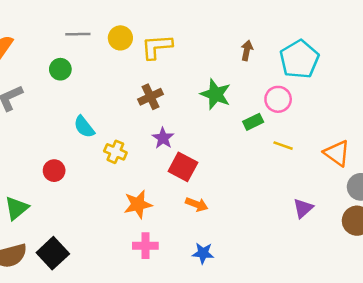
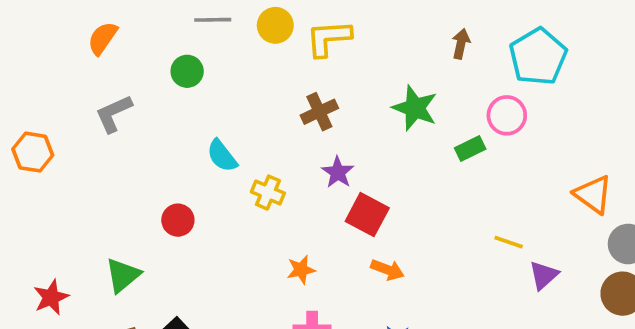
yellow line: (283, 146) -> (509, 242), moved
orange star: (138, 204) -> (301, 270), size x0.7

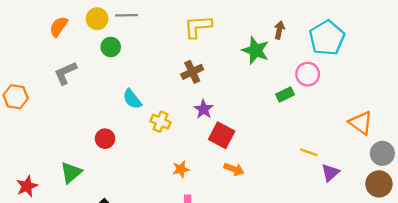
yellow circle: (275, 25) -> (97, 19), moved
green star: (415, 108) -> (256, 50), moved

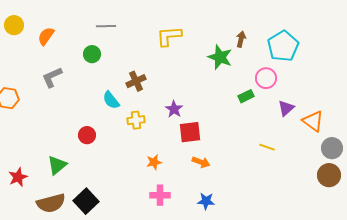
yellow circle: (97, 19) -> (14, 25), moved
brown cross: (192, 72) -> (136, 81), moved
yellow cross: (160, 122) -> (136, 120), turned -30
red square: (222, 135) -> (190, 132), turned -35
purple triangle: (330, 173) -> (286, 108), moved

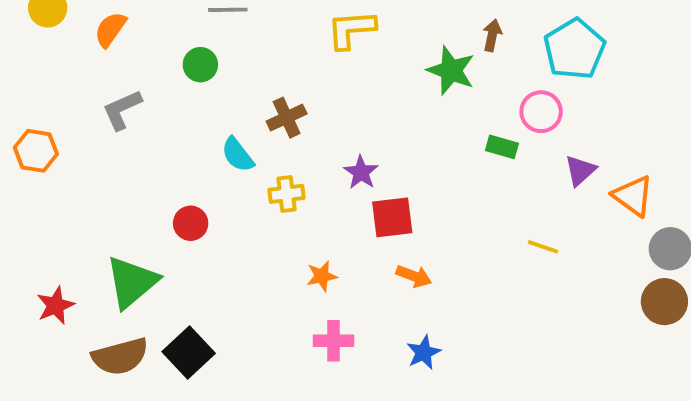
green rectangle: (246, 96) -> (502, 147), turned 42
green triangle: (57, 165) -> (132, 282), size x1.4
blue star: (206, 201) -> (424, 352), turned -30

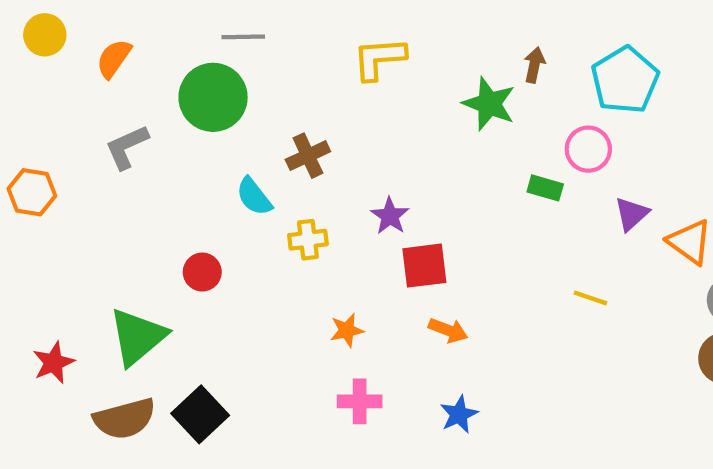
green circle: (200, 65) -> (213, 97), size x1.8

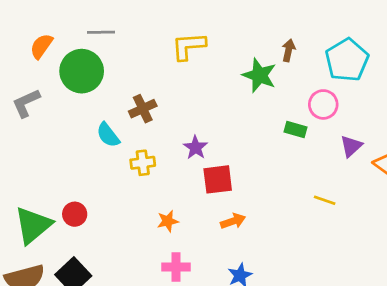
orange semicircle: (114, 59) -> (41, 46), moved
red circle: (202, 272) -> (75, 214), moved
orange arrow: (448, 330) -> (233, 221), turned -40

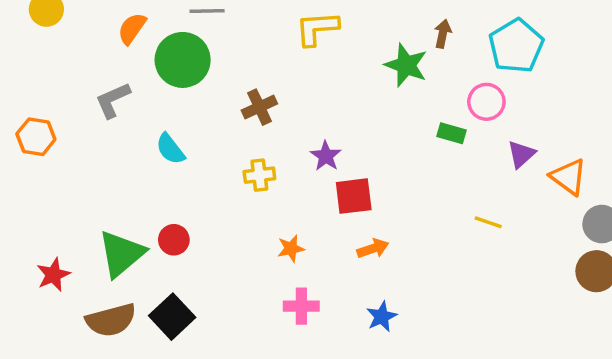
cyan semicircle: (108, 135) -> (170, 149), moved

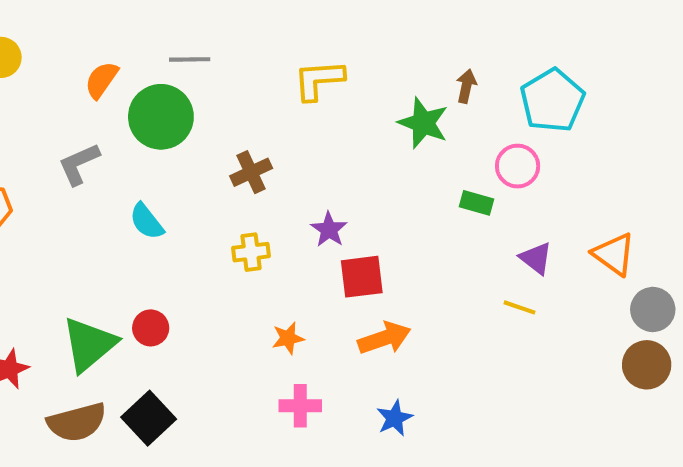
purple triangle: (521, 154) -> (536, 258), moved, turned -40
orange arrow: (373, 248) -> (384, 338), size x1.4

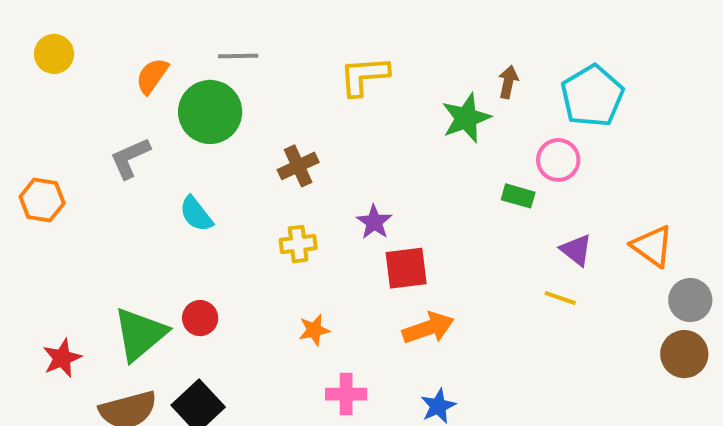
green star: (423, 123) -> (466, 118), turned 30
orange star: (288, 338) -> (314, 330), moved

